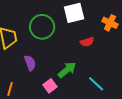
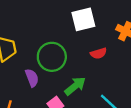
green circle: (42, 27) -> (52, 57), moved

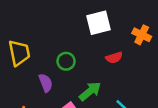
green circle: (52, 57) -> (66, 61), size x0.6

